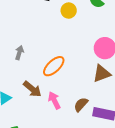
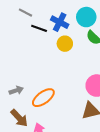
gray arrow: (19, 53) -> (16, 90), moved, turned 48

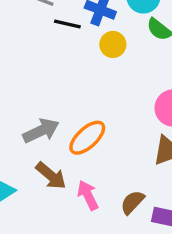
gray arrow: (16, 90) -> (41, 131), size x1.5

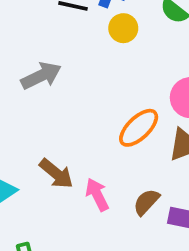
gray arrow: (41, 131) -> (41, 76), moved
orange ellipse: (87, 138) -> (139, 128), moved

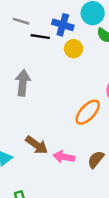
gray arrow: (41, 76) -> (23, 83), turned -55
pink arrow: (97, 195) -> (64, 157), turned -50

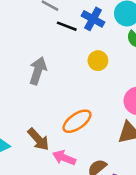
yellow circle: (74, 49) -> (98, 61), moved
orange ellipse: (88, 112) -> (77, 121), moved

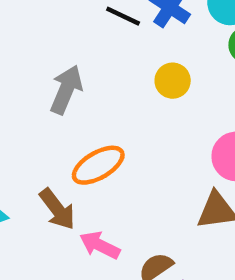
orange ellipse: (77, 121) -> (98, 165), moved

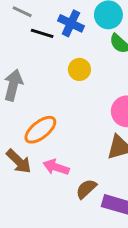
pink arrow: (100, 245) -> (56, 167), moved

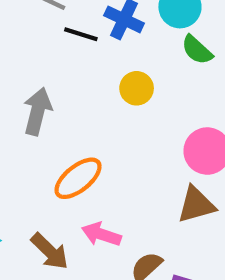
brown arrow: (19, 161) -> (50, 251), moved

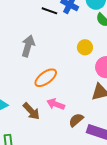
yellow circle: (137, 88) -> (85, 47), moved

